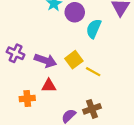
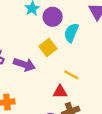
yellow square: (74, 60) -> (48, 48), moved
red triangle: (49, 86) -> (60, 92), moved

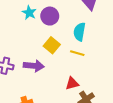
cyan semicircle: (71, 33) -> (79, 32), moved
yellow line: (71, 75) -> (77, 53), moved

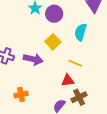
yellow line: (77, 53) -> (75, 63), moved

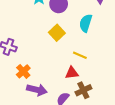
purple arrow: (33, 59) -> (37, 90), moved
orange cross: (21, 94) -> (23, 71), moved, turned -32

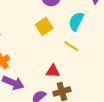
yellow line: (80, 55) -> (71, 46), moved

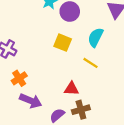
yellow square: (44, 26) -> (63, 43), turned -35

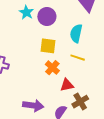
orange cross: (19, 78) -> (52, 68), moved

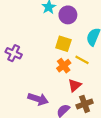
yellow line: (78, 58) -> (82, 60), moved
red triangle: (67, 85) -> (75, 85), turned -40

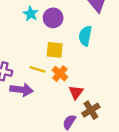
yellow line: (82, 60) -> (37, 69), moved
purple arrow: (38, 99) -> (22, 90), moved

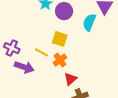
cyan semicircle: (85, 36) -> (89, 22), moved

